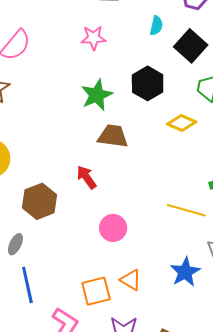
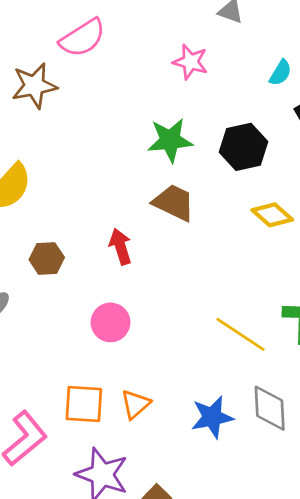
brown hexagon: (39, 201) -> (47, 259), size x0.7
pink circle: (113, 228) -> (110, 322), moved
orange triangle: (131, 280) -> (135, 404), turned 30

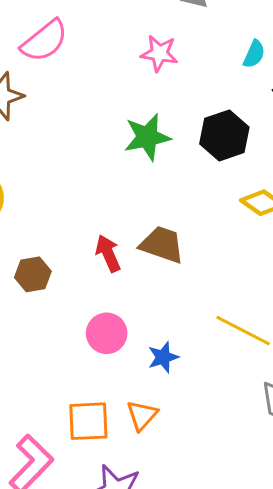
brown trapezoid: (174, 203) -> (162, 245), moved
blue star: (212, 417) -> (163, 357), moved, size x0.7

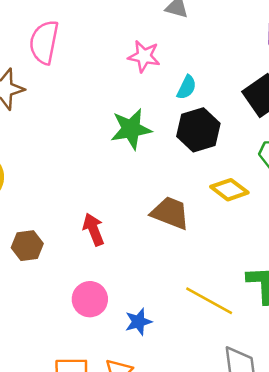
pink semicircle: (44, 41) -> (44, 42), turned 138
cyan semicircle: (254, 54) -> (187, 87), moved
brown trapezoid: (162, 245) -> (170, 213), moved

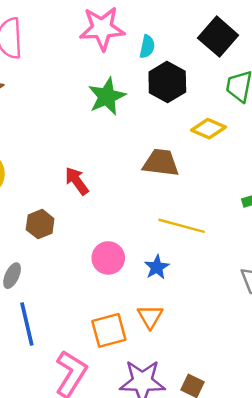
pink star: (144, 56) -> (102, 28), size x1.5
red arrow: (93, 229) -> (77, 181), moved
yellow line: (209, 301) -> (182, 226), moved

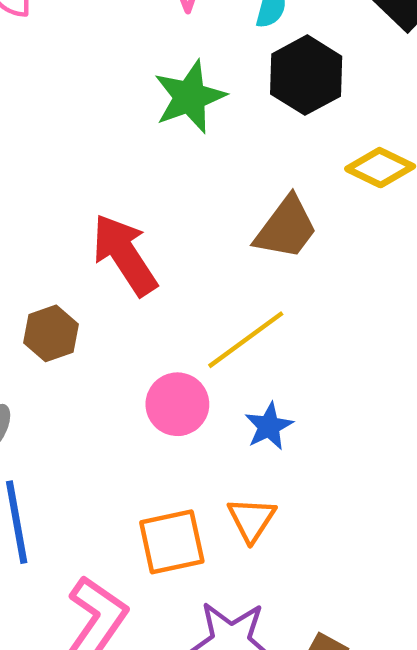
brown trapezoid: (161, 163) -> (286, 228), turned 117
red arrow: (77, 181) -> (125, 255), size x1.5
yellow line: (182, 226) -> (246, 340), moved, turned -54

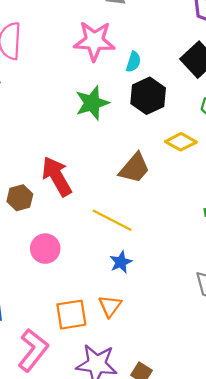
brown hexagon: (51, 333) -> (20, 198), moved
yellow line: (246, 340) -> (112, 220), turned 60
pink circle: (177, 404) -> (45, 249), moved

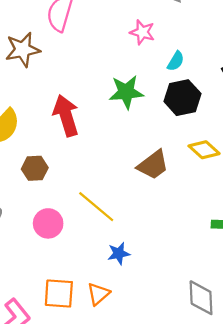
pink star: (94, 41) -> (142, 32), size x0.6
red arrow: (57, 176) -> (66, 116), moved
yellow line: (112, 220) -> (96, 207), moved

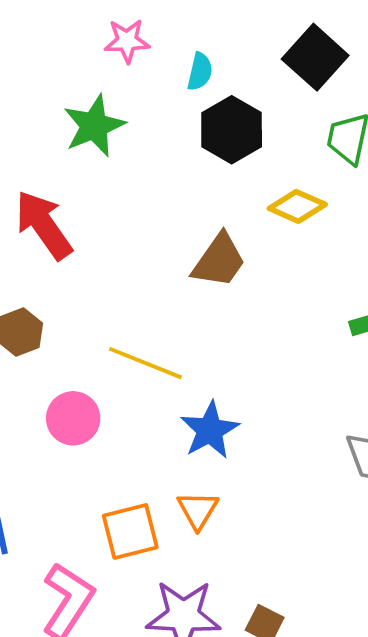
green star: (126, 92) -> (94, 126), moved
blue star: (119, 253) -> (210, 430), size x1.4

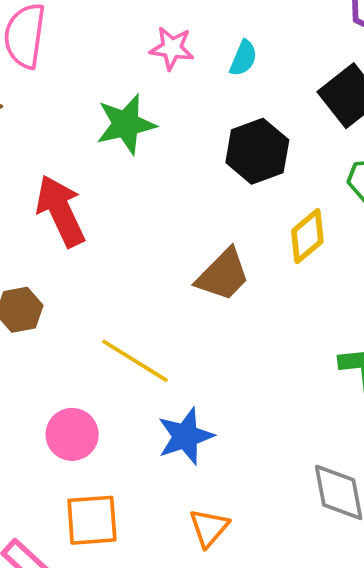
cyan semicircle: (200, 72) -> (243, 58), moved
yellow diamond: (297, 206) -> (307, 236), turned -74
pink circle: (73, 418) -> (72, 434), moved
orange triangle: (198, 510) -> (209, 528), moved

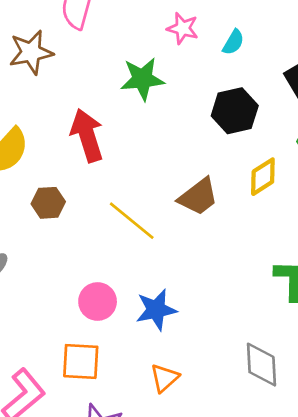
yellow line: (135, 361) -> (132, 221), moved
pink circle: (72, 434) -> (98, 301), moved

